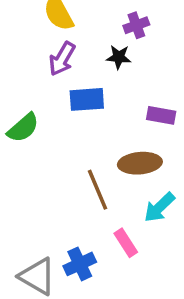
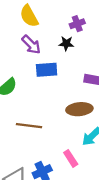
purple arrow: (62, 59) -> (31, 45), turned -75
brown line: (97, 190) -> (29, 126), moved, turned -60

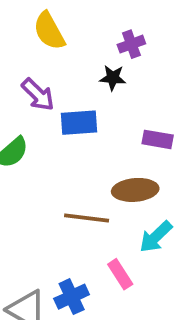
purple arrow: (31, 45) -> (38, 95), moved
brown line: (29, 126) -> (87, 218), moved

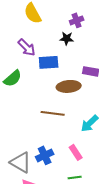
brown ellipse: (135, 190) -> (69, 86), moved
pink rectangle: (120, 274) -> (76, 152), moved

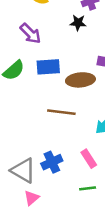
blue rectangle: (49, 62) -> (48, 67), moved

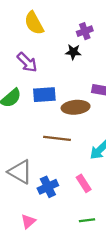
gray triangle: (23, 170) -> (20, 172), moved
green line: (88, 188) -> (87, 220), moved

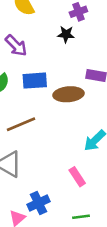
brown line: (57, 138) -> (21, 124), moved, turned -30
blue cross: (48, 187) -> (38, 203), moved

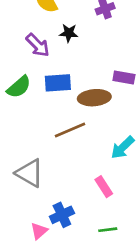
black star: (66, 34) -> (69, 33), moved
brown line: (21, 124) -> (70, 130), moved

